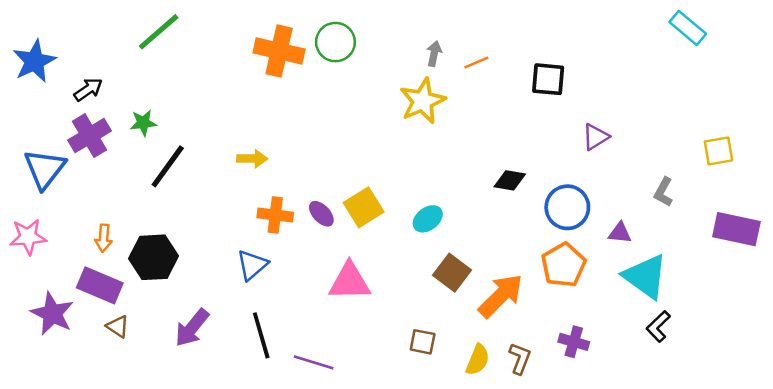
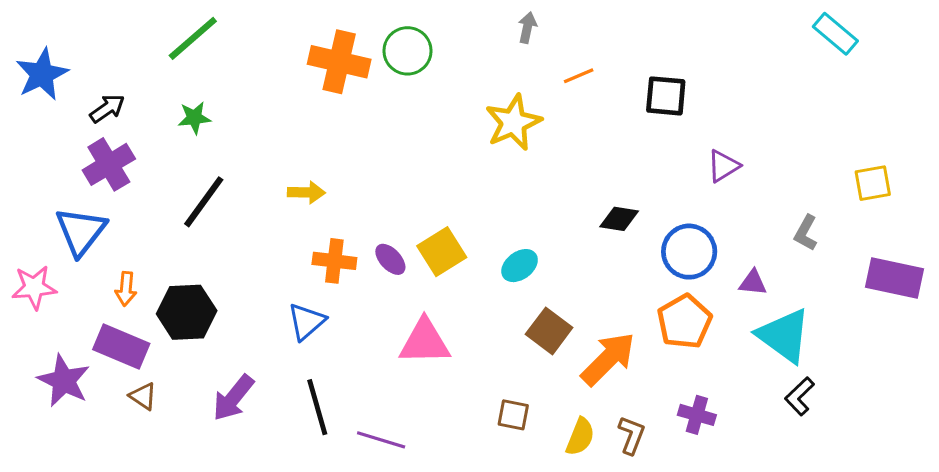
gray arrow: (434, 54) -> (527, 28), moved
green star: (143, 123) -> (194, 118), moved
blue triangle: (45, 169) -> (81, 231), moved

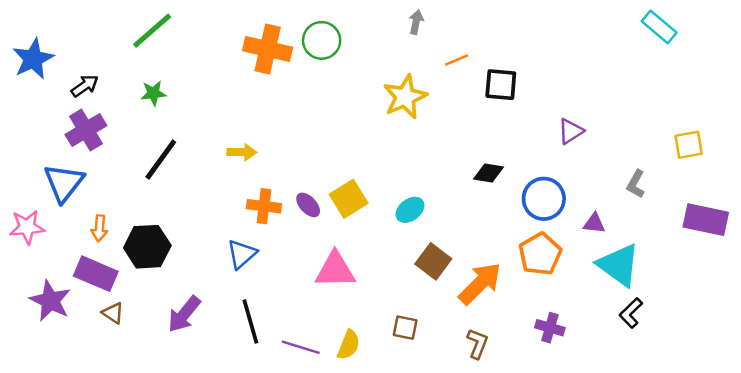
black square: (666, 96) -> (501, 85), moved
brown L-shape: (632, 435) -> (477, 344), moved
yellow semicircle: (580, 437) -> (349, 345), moved

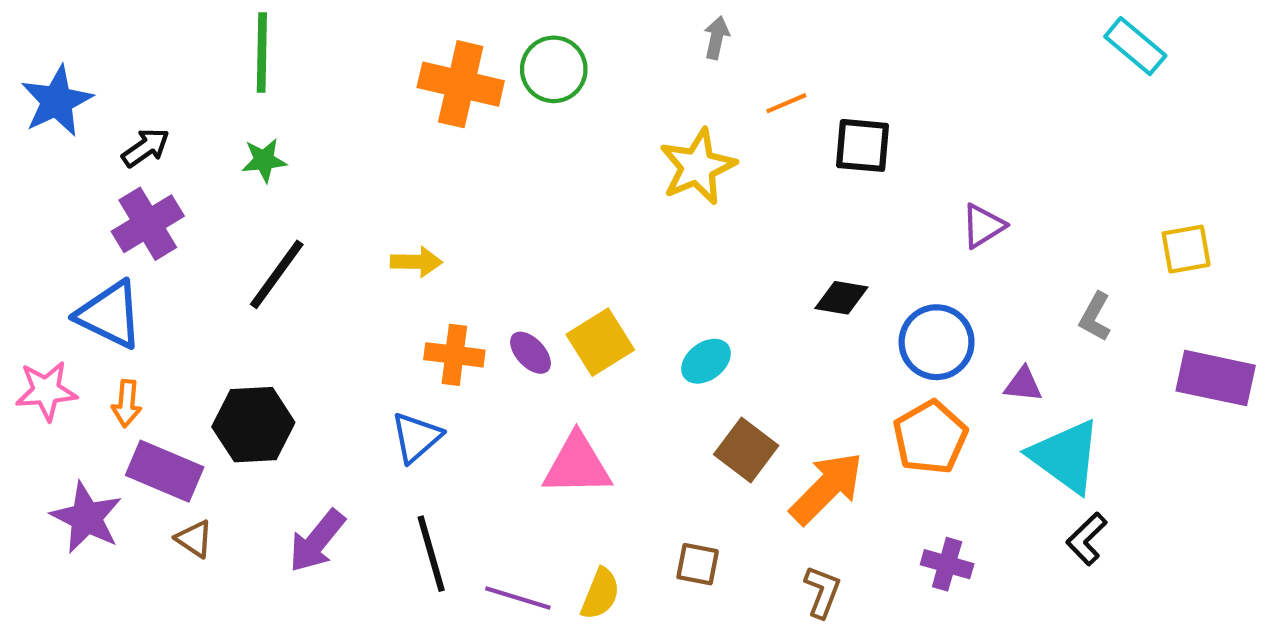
green line: (152, 31) -> (262, 52), turned -48
blue triangle: (64, 183) -> (110, 315), turned -42
orange arrow: (99, 228) -> (127, 403), moved

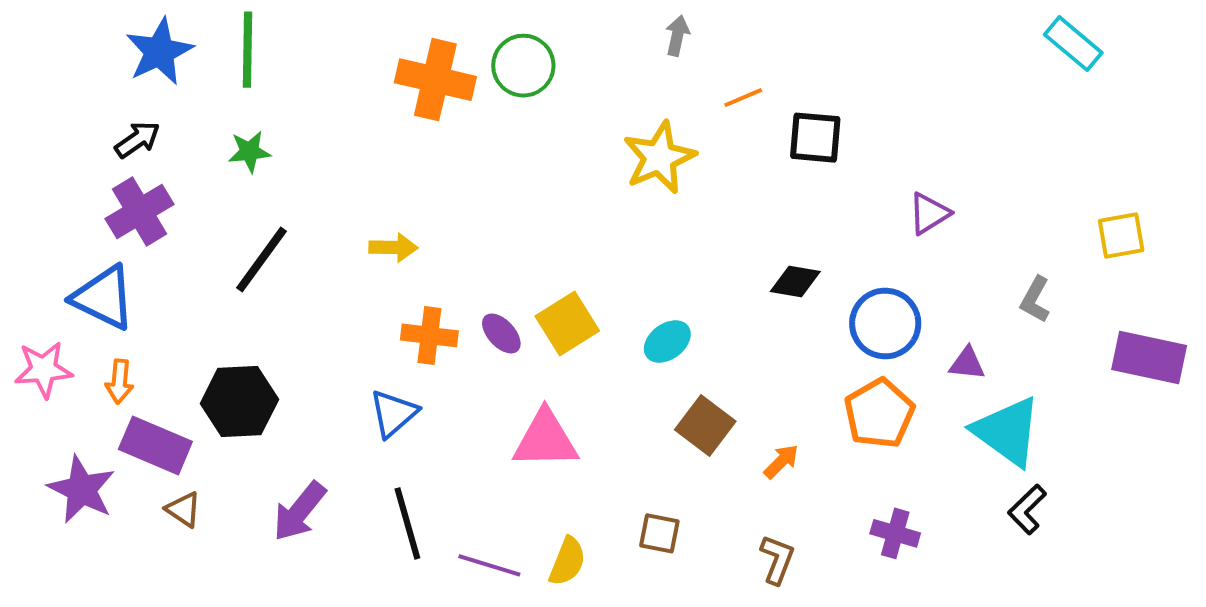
blue star: (57, 101) -> (159, 52), moved
orange arrow: (827, 488) -> (781, 461), size x0.5

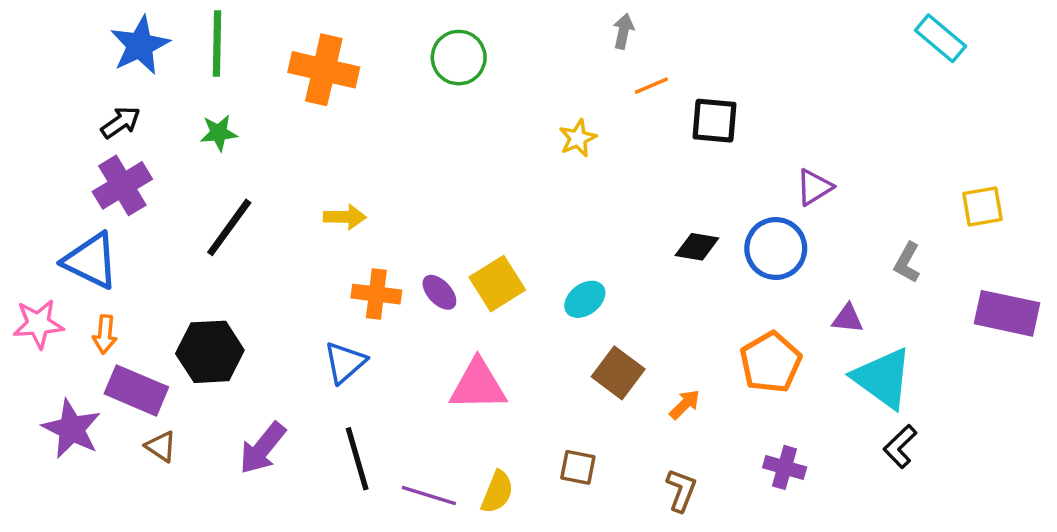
gray arrow: (677, 36) -> (623, 31), moved
orange cross: (435, 80) -> (324, 70), moved
yellow star: (659, 158) -> (578, 138), size x0.6
blue circle: (885, 323) -> (776, 248), moved

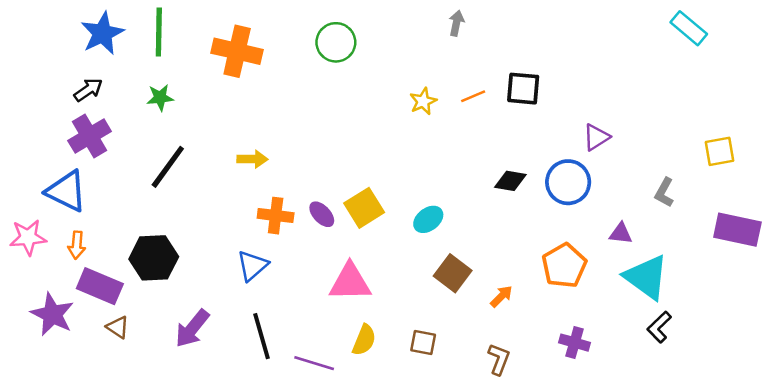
orange line: (651, 86) -> (473, 96), moved
yellow semicircle: (497, 492) -> (364, 340), moved

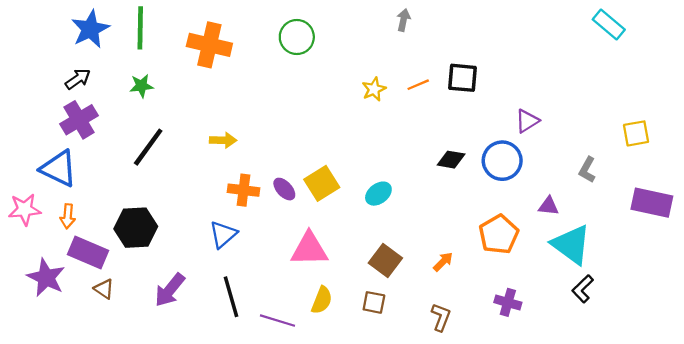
brown square: (453, 273) -> (385, 260), moved

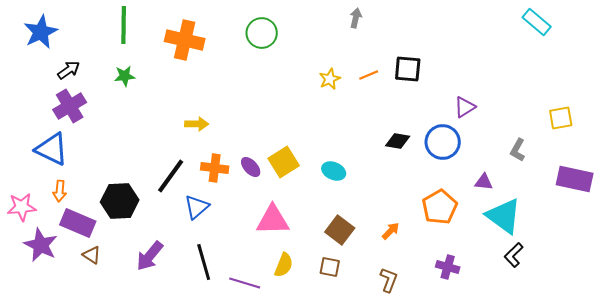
blue star: (90, 29) -> (41, 32), moved
black line: (148, 147) -> (171, 176), moved
cyan ellipse: (378, 194) -> (334, 171), turned 60
pink star: (25, 209) -> (22, 207), moved

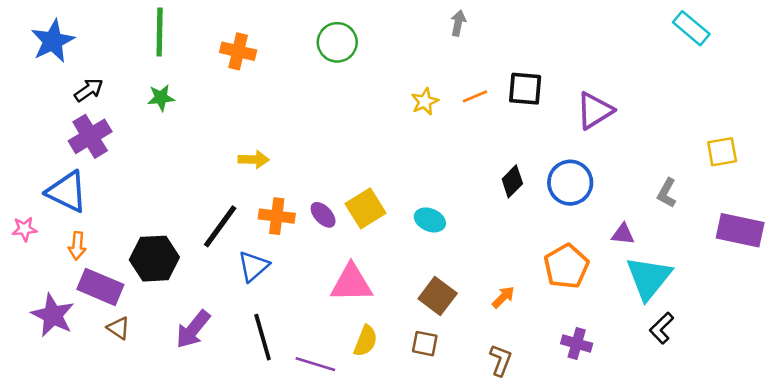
orange cross: (185, 40) -> (238, 51), size x0.7
purple triangle: (465, 107) -> (595, 111), moved, size x1.4
black diamond: (398, 141) -> (512, 181), turned -55
pink star: (22, 207) -> (24, 229), moved, size x0.7
cyan triangle: (504, 216) -> (649, 278), turned 33

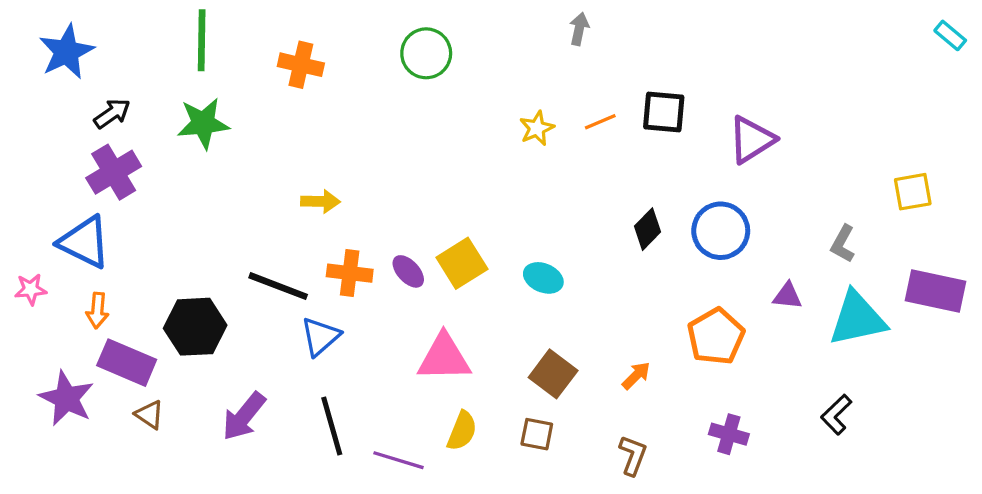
cyan rectangle: (691, 28) -> (950, 35), moved, size x0.7
green star: (161, 98) -> (203, 123), size x1.5
black line: (220, 226) -> (278, 286), turned 75
cyan triangle: (649, 278) -> (857, 319), moved, turned 39

